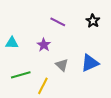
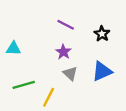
black star: (93, 21) -> (102, 34), moved
purple star: (44, 45) -> (63, 52), moved

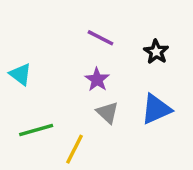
cyan triangle: (13, 49) -> (21, 74), turned 35

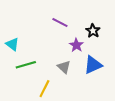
purple star: (97, 80) -> (76, 45), moved
green line: (36, 130) -> (26, 65), moved

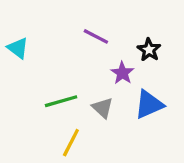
cyan triangle: (12, 44) -> (18, 48), moved
green line: (26, 65) -> (61, 101), moved

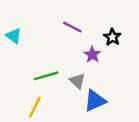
blue triangle: (149, 104) -> (95, 101), moved
yellow line: (71, 143) -> (35, 107), moved

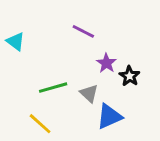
black star: (112, 37) -> (130, 76), moved
yellow line: (35, 107) -> (40, 124), turned -75

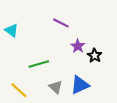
gray triangle: (89, 93) -> (56, 87), moved
yellow line: (40, 124) -> (19, 90), moved

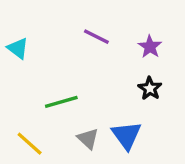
purple star: (78, 46) -> (150, 47), moved
blue triangle: (80, 85) -> (126, 135), turned -42

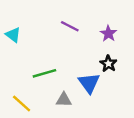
blue triangle: (126, 135) -> (89, 83), moved
gray triangle: (88, 139) -> (64, 100), turned -42

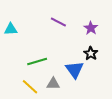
cyan triangle: (13, 35) -> (11, 29), turned -40
yellow line: (22, 103) -> (30, 87), moved

